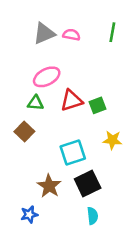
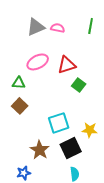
red triangle: (71, 100) -> (67, 65), moved
green triangle: (36, 103) -> (19, 83), moved
green square: (98, 105) -> (79, 85), turned -32
yellow star: (112, 140) -> (90, 130), moved

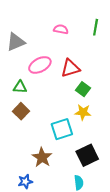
gray triangle: (36, 27) -> (16, 42), moved
yellow star: (90, 130) -> (83, 112), moved
black square: (71, 148) -> (87, 155), moved

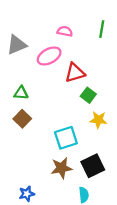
pink ellipse: (40, 65) -> (49, 56), moved
yellow star: (83, 112) -> (98, 120), moved
brown star: (42, 157) -> (61, 168), moved, turned 30

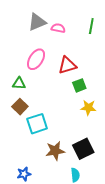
gray triangle: (17, 45) -> (37, 22), moved
pink ellipse: (49, 56) -> (36, 59), moved, turned -30
green square: (88, 95) -> (79, 85), turned 32
cyan square: (66, 138) -> (37, 124), moved

